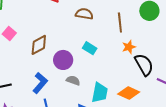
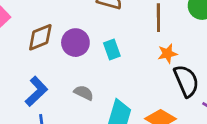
cyan rectangle: (90, 48) -> (112, 49), turned 32
purple circle: (63, 60) -> (75, 43), moved

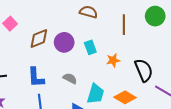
orange star: (167, 54) -> (113, 60), moved
blue L-shape: (36, 91) -> (36, 77), turned 130

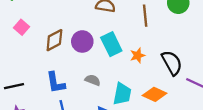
cyan rectangle: (90, 47) -> (111, 44), size x1.5

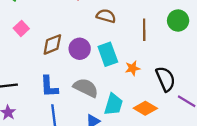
gray semicircle: (93, 80) -> (86, 88), size x1.6

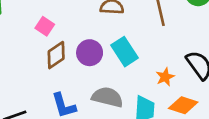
pink square: (21, 28) -> (45, 26), moved
orange star: (133, 68) -> (165, 77), moved

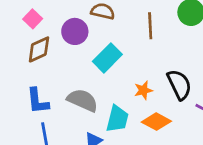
cyan rectangle: (124, 52) -> (107, 58), turned 68
purple circle: (90, 53) -> (75, 31), moved

